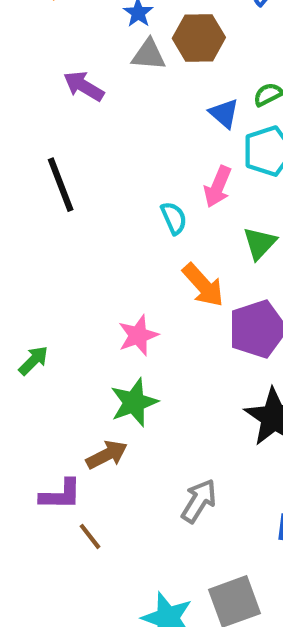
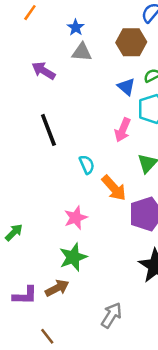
brown hexagon: (199, 38) -> (131, 42), moved
black line: (61, 185) -> (48, 130), moved
cyan semicircle: (174, 218) -> (87, 165), moved
purple L-shape: (61, 495) -> (25, 295), moved

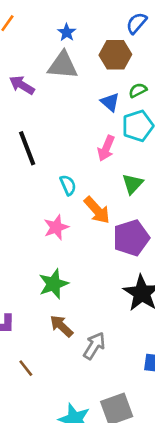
blue star: (76, 27) -> (67, 32), moved
gray triangle: (82, 52) -> (63, 65), size x1.4
pink star: (76, 218) -> (56, 227), moved
brown arrow: (57, 288) -> (61, 326), moved, turned -110

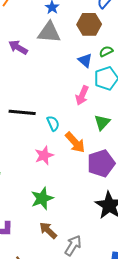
black line: (27, 148) -> (22, 112), moved, turned -64

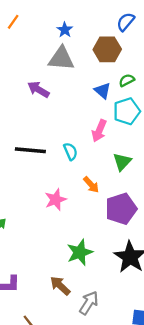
purple arrow: (18, 47) -> (38, 89), moved
cyan semicircle: (53, 123) -> (70, 151), moved
orange arrow: (75, 142) -> (91, 185), size x0.7
green star: (42, 198) -> (80, 252), moved

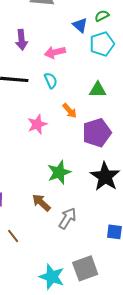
purple arrow: (38, 89) -> (22, 40), moved, turned -126
pink arrow: (99, 131) -> (55, 52), moved, turned 54
green triangle: (122, 162) -> (98, 90), turned 48

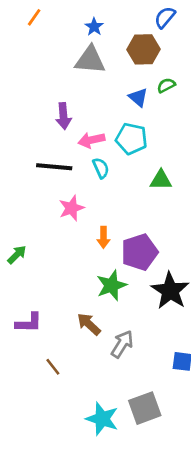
cyan pentagon: (102, 44) -> (131, 139), moved, turned 30
pink arrow: (55, 52) -> (91, 140), moved
orange arrow: (70, 111) -> (103, 237), moved, turned 42
pink star: (37, 124) -> (71, 208), moved
purple pentagon: (97, 133) -> (139, 252), moved

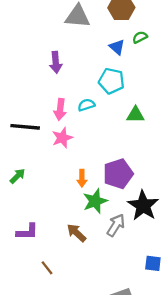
pink arrow: (91, 140) -> (60, 109), moved, turned -70
black line: (54, 167) -> (25, 127), moved
cyan semicircle: (101, 168) -> (86, 105), turned -84
orange arrow: (103, 237) -> (82, 178), moved
gray arrow: (122, 344) -> (116, 225), moved

